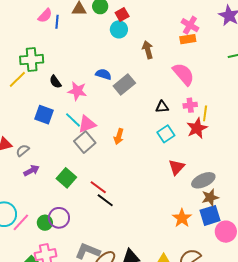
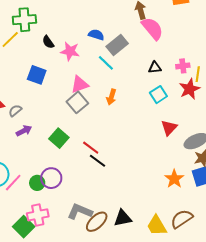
pink semicircle: (183, 74) -> (152, 28), moved
cyan line: (73, 120) -> (106, 63), moved

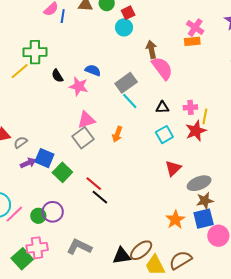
blue semicircle: (96, 35) -> (93, 70), moved
cyan line: (106, 63) -> (130, 101), moved
blue square: (37, 75) -> (44, 158), moved
brown ellipse: (97, 222) -> (141, 250), moved

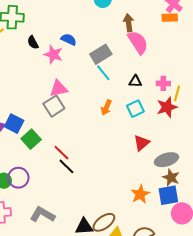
orange arrow: (117, 134) -> (106, 108), moved
brown star: (205, 201) -> (171, 177), turned 30

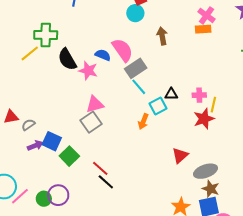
black semicircle: (33, 42) -> (67, 59), size x1.6
pink semicircle: (138, 42) -> (123, 50), moved
cyan square: (135, 109) -> (158, 106), moved

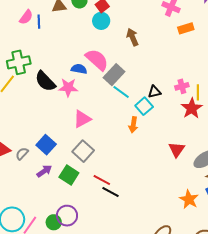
orange rectangle: (203, 29) -> (186, 28), moved
gray square: (91, 122) -> (83, 151), moved
blue square: (52, 141) -> (46, 145), moved, turned 30
purple arrow: (35, 146) -> (44, 171), moved

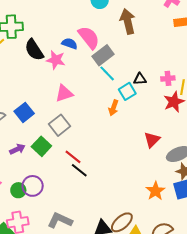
brown arrow: (132, 37) -> (128, 21), size x1.4
purple arrow: (44, 171) -> (17, 149), moved

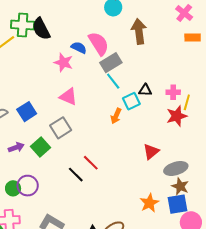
black semicircle: (34, 50) -> (41, 29), moved
pink triangle: (64, 93) -> (68, 97), turned 36
red line: (73, 157) -> (91, 163), moved

